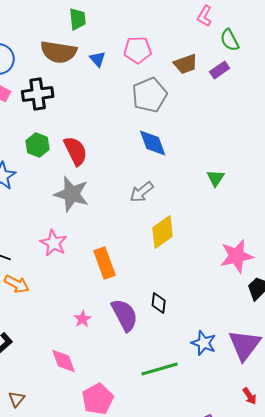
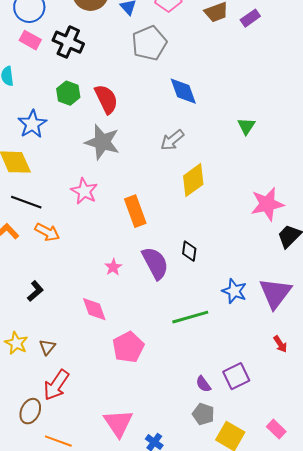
black cross: (38, 94) -> (68, 42), turned 32
gray pentagon: (150, 95) -> (149, 43), moved

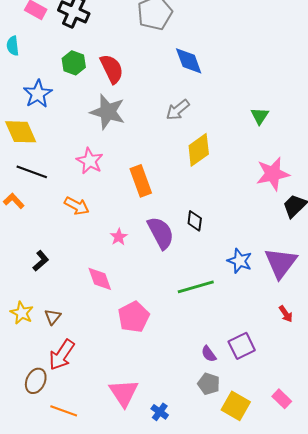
green triangle: (246, 126) -> (260, 116), moved
orange arrow: (47, 232) -> (77, 206), moved

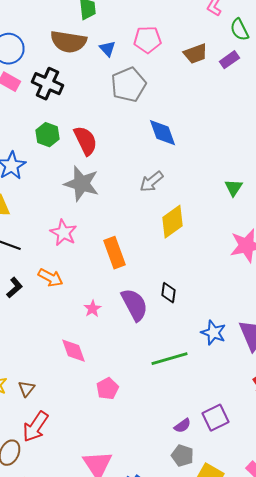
black L-shape: (41, 261) -> (14, 288), moved
pink pentagon: (134, 317) -> (107, 389), size x0.7
purple semicircle: (209, 354) -> (182, 426), turned -90

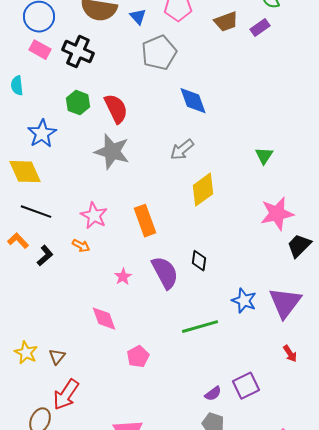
pink star: (63, 233) -> (94, 216), moved
orange arrow: (50, 278) -> (81, 246), size x0.7

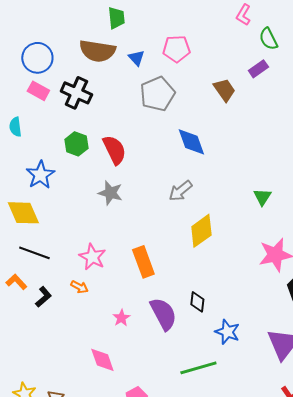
brown trapezoid: (226, 22) -> (224, 90), moved, turned -105
gray star: (112, 152) -> (110, 193), size x0.7
blue star: (244, 301) -> (227, 332), moved

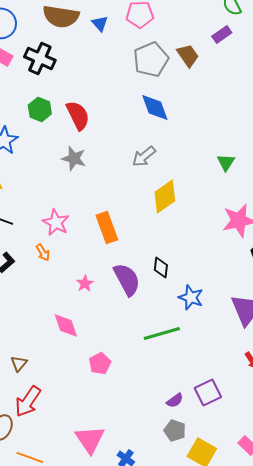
gray pentagon: (157, 94) -> (151, 59), moved
orange arrow: (79, 287) -> (43, 252), turned 30

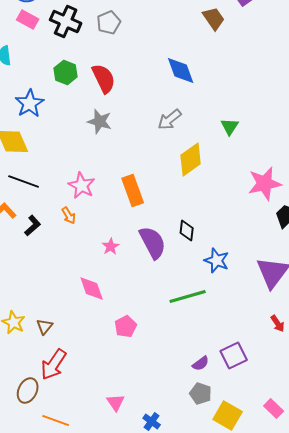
gray pentagon: (151, 59) -> (109, 22), moved, size x0.7
green triangle: (226, 162) -> (230, 126), moved
pink triangle: (90, 439) -> (116, 402), size x0.6

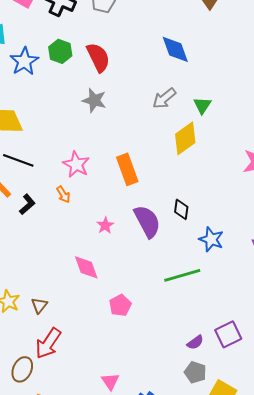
blue star: (30, 104) -> (24, 61), moved
green triangle: (230, 126) -> (202, 105), moved

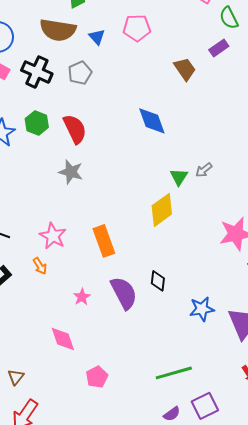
gray arrow: (164, 98) -> (204, 170), moved, size x0.7
blue star: (211, 239) -> (202, 309), moved, turned -30
green line: (182, 275) -> (174, 373), moved

